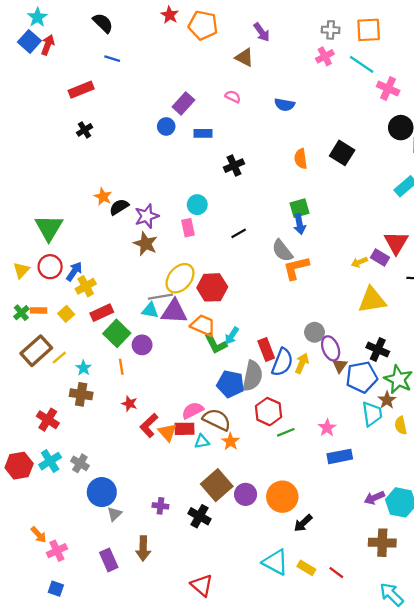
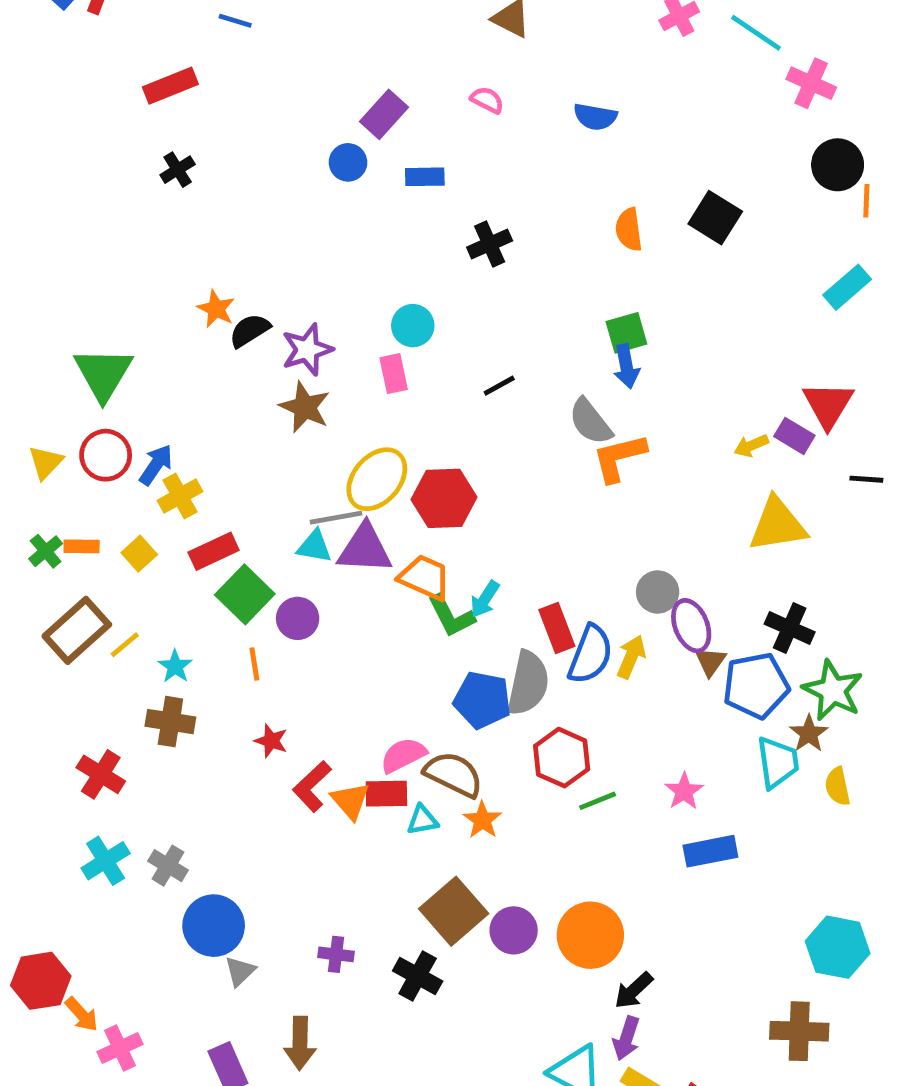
red hexagon: (19, 466) -> (41, 981), moved
purple arrow: (374, 498) -> (626, 1038), moved, turned -48

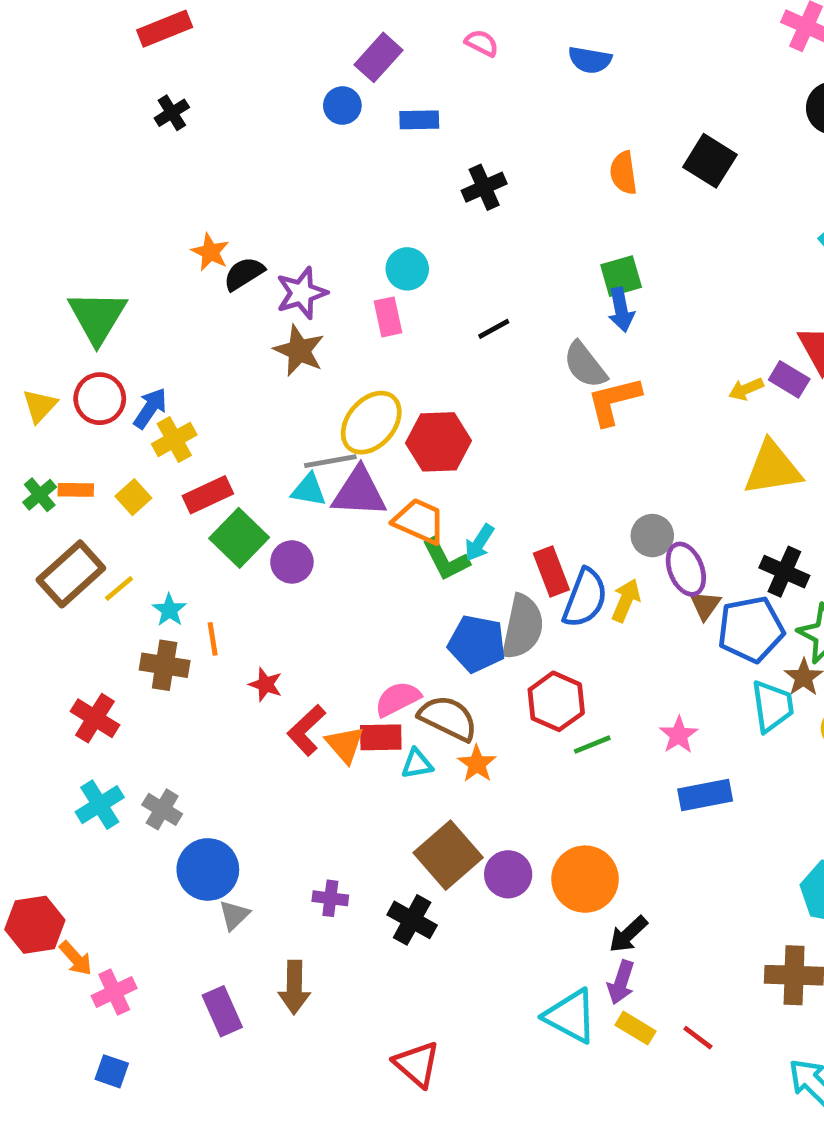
orange line: (254, 664) -> (213, 639), moved

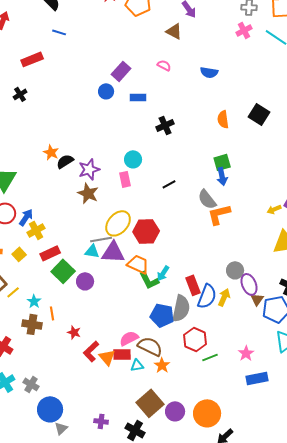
black cross: (172, 113) -> (20, 94), moved

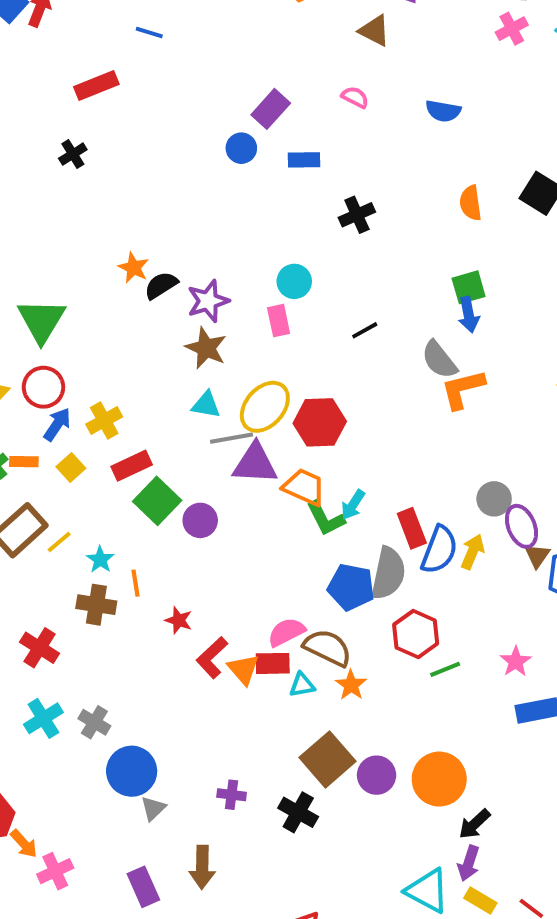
blue arrow: (26, 217) -> (57, 424), moved
cyan triangle: (92, 251) -> (206, 405), moved

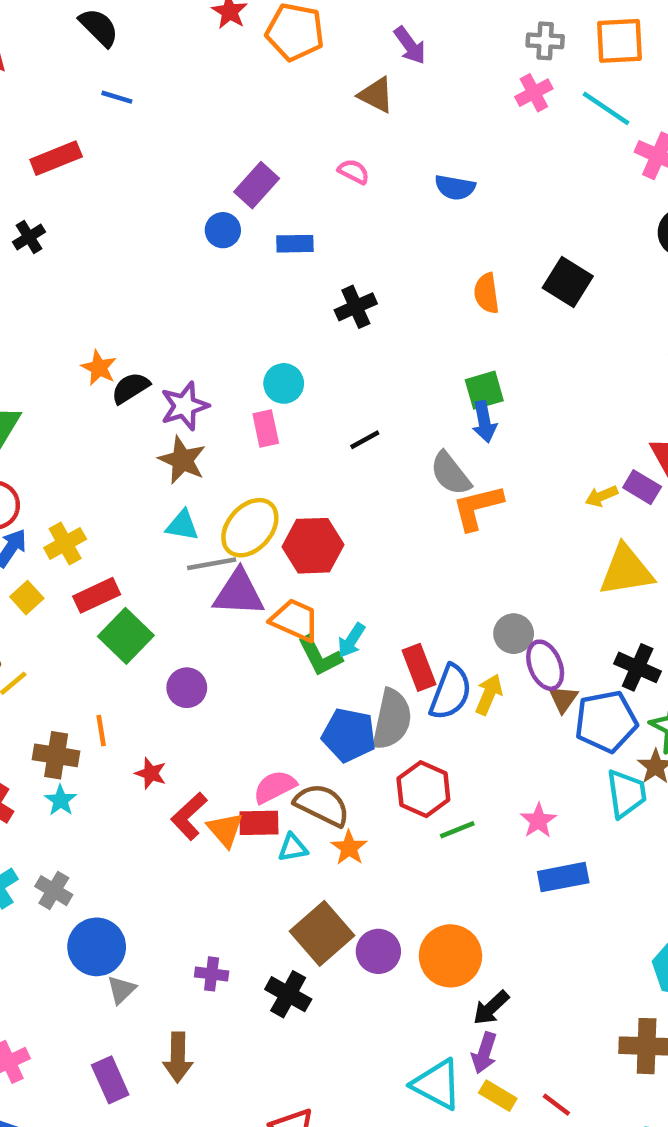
purple circle: (200, 520) -> (187, 688), moved
cyan star: (100, 560) -> (61, 800), moved

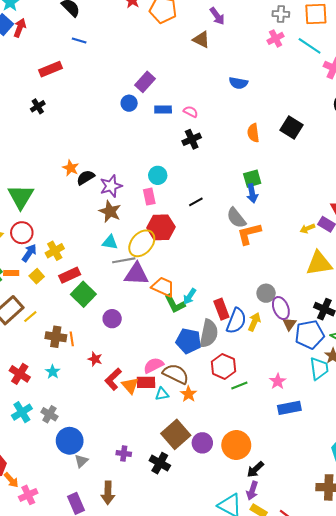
pink semicircle: (354, 172) -> (191, 112), moved
red hexagon: (313, 546) -> (161, 227), moved
brown cross: (56, 755) -> (56, 337), moved

